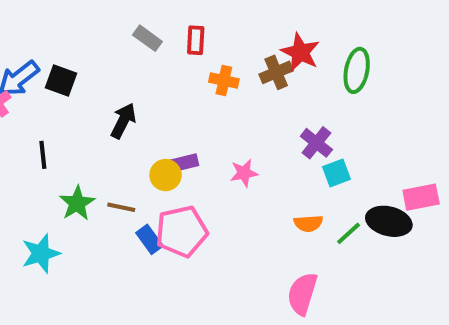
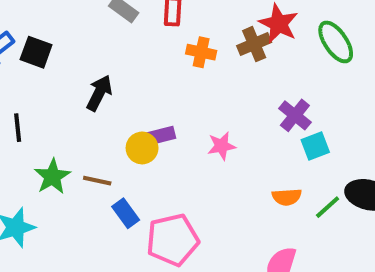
green ellipse: (357, 70) -> (336, 42), turned -45
pink pentagon: (182, 231) -> (173, 240), moved

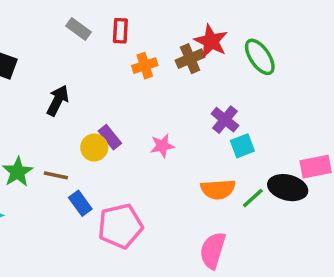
orange cross: (201, 52) -> (145, 66), turned -30
purple rectangle: (160, 136) -> (110, 137), turned 65
orange semicircle: (287, 197) -> (218, 189), size x1.4

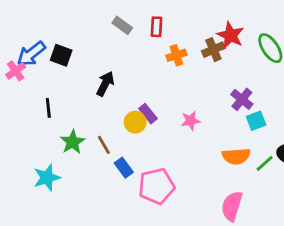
brown line: (56, 175) -> (104, 145), turned 48

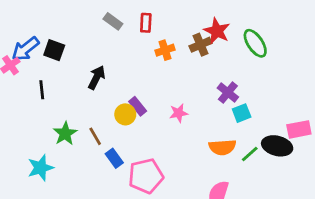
black line: (48, 108) -> (42, 90), moved

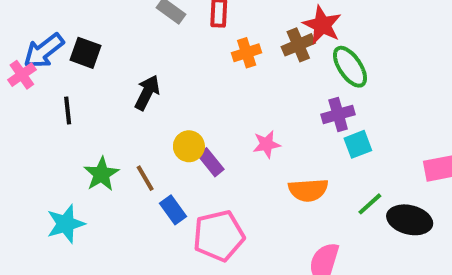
green ellipse: (255, 43) -> (350, 67), moved
purple cross: (228, 93) -> (338, 114), turned 35
purple rectangle: (138, 106) -> (211, 162), moved
black ellipse: (277, 146) -> (410, 220), moved
orange semicircle: (222, 147) -> (308, 190), moved

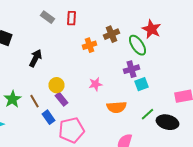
red star: (322, 25) -> (152, 29), moved
orange cross: (247, 53) -> (90, 45), moved
purple rectangle: (211, 162) -> (62, 99), moved

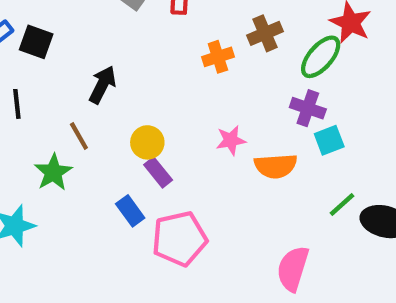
green ellipse: (138, 45) -> (321, 57), turned 75
purple cross: (132, 69) -> (308, 108), turned 35
brown line: (34, 101) -> (79, 136), moved
orange semicircle: (116, 107) -> (276, 166), moved

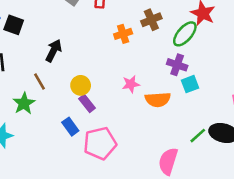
green line: (342, 204) -> (198, 136), moved

